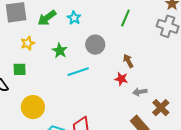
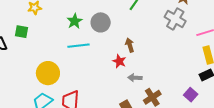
green star: (60, 51) -> (75, 21), moved
yellow circle: (33, 107) -> (48, 73), moved

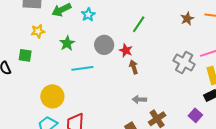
gray cross: (175, 19) -> (184, 63), moved
green star: (75, 21) -> (67, 43), moved
red star: (119, 61) -> (126, 50), moved

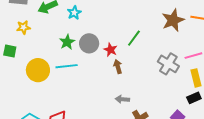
brown star: (187, 19) -> (173, 20), size x1.6
green line: (139, 24) -> (134, 38), moved
green star: (67, 43) -> (67, 42), moved
yellow circle: (52, 96) -> (38, 70), moved

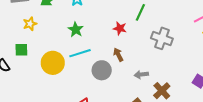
gray circle: (89, 43) -> (102, 70), moved
gray cross: (168, 64) -> (162, 38), moved
brown arrow: (118, 67) -> (118, 55), moved

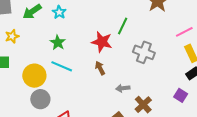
red star: (120, 28) -> (102, 42), size x1.5
cyan line: (80, 53) -> (62, 66), turned 40
gray circle: (102, 70) -> (40, 99), moved

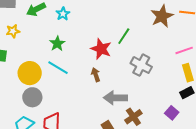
gray arrow: (123, 88) -> (115, 98), size x1.6

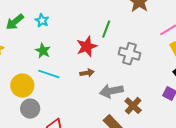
red star: (101, 49) -> (87, 46), turned -30
brown arrow: (96, 75) -> (87, 73), turned 112

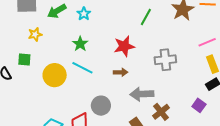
green line: (106, 29) -> (146, 17), moved
gray cross: (130, 54) -> (165, 60), turned -30
gray circle: (30, 109) -> (101, 106), moved

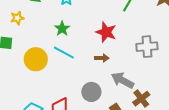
red star: (124, 46) -> (106, 32), turned 30
gray arrow: (142, 94) -> (123, 80), turned 30
gray circle: (101, 106) -> (91, 92), moved

